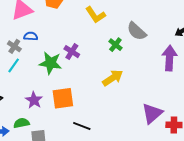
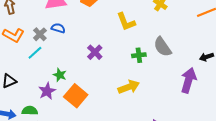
green cross: (115, 45) -> (139, 55), turned 32
green star: (51, 63) -> (60, 75), moved, size x0.6
orange square: (63, 98) -> (76, 96), turned 35

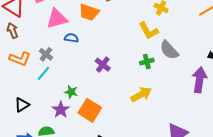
yellow L-shape: (126, 22) -> (149, 31), moved
blue semicircle: (58, 28) -> (71, 38), moved

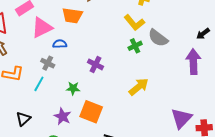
gray cross: (46, 54) -> (48, 63), moved
green cross: (147, 62) -> (135, 46), moved
green star: (71, 92) -> (73, 88), moved

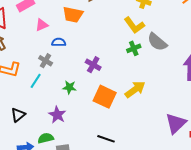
pink triangle: (42, 28) -> (42, 25), size x0.6
orange square: (91, 112) -> (105, 97), moved

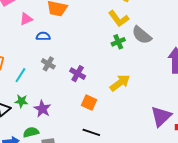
gray cross: (46, 61) -> (48, 64), moved
purple cross: (93, 65) -> (78, 74), moved
green star: (69, 87) -> (21, 101), moved
orange square: (105, 97) -> (89, 102), moved, size x0.7

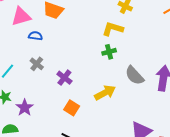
pink triangle: (26, 19) -> (21, 16), size x1.5
yellow L-shape: (119, 19) -> (113, 29), turned 135
gray semicircle: (142, 35) -> (134, 75), moved

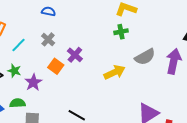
gray semicircle: (134, 75) -> (145, 57), turned -80
orange square: (72, 108) -> (56, 66), moved

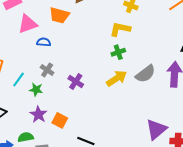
orange square: (56, 66) -> (60, 120), moved
green star: (14, 71) -> (36, 90), moved
yellow arrow: (115, 72) -> (117, 78), moved

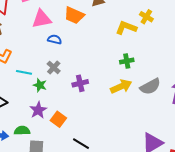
yellow L-shape: (120, 29) -> (126, 28), moved
cyan line: (19, 79) -> (24, 72), turned 56
purple cross: (76, 81) -> (80, 83), turned 35

